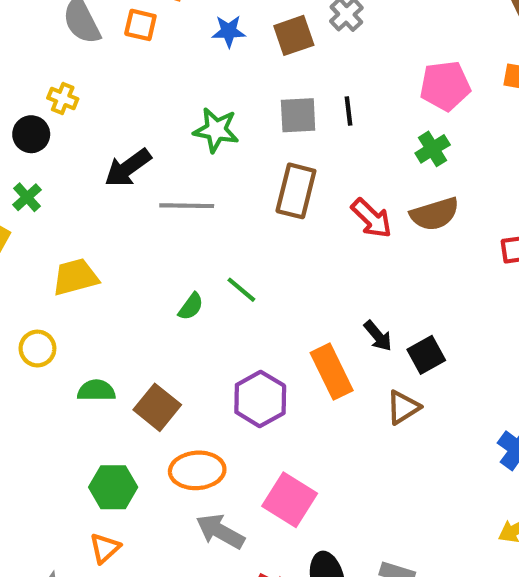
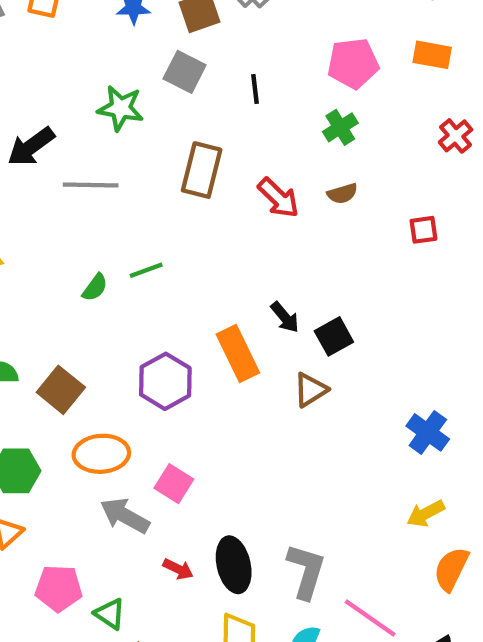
gray square: (298, 115) -> (185, 72), moved, turned 30
brown semicircle: (435, 214) -> (342, 194), size x0.6
green line: (241, 290) -> (146, 270), turned -60
pink square: (290, 500) -> (174, 484), moved, size x0.7

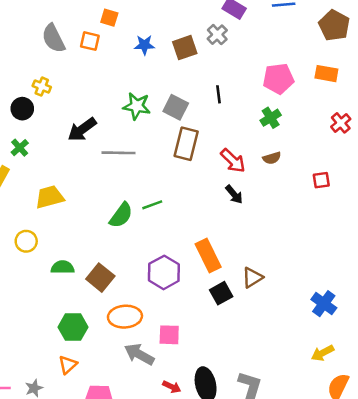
gray square: (185, 72) -> (176, 107), moved
green semicircle: (95, 287) -> (121, 215), size x1.5
black arrow: (285, 317) -> (234, 194), moved
black square: (334, 336) -> (221, 293), moved
pink square: (174, 484) -> (169, 335), turned -30

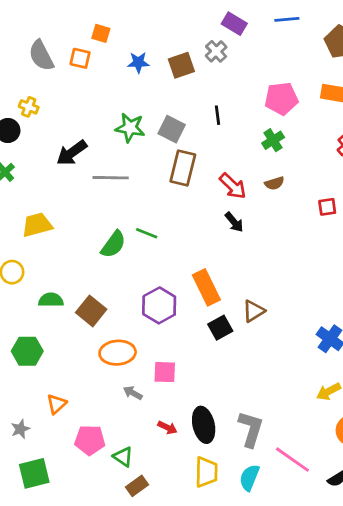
green line: (152, 205) -> (147, 233), turned 42
green hexagon: (73, 327) -> (27, 351), moved
gray arrow: (139, 354) -> (133, 393), size x0.6

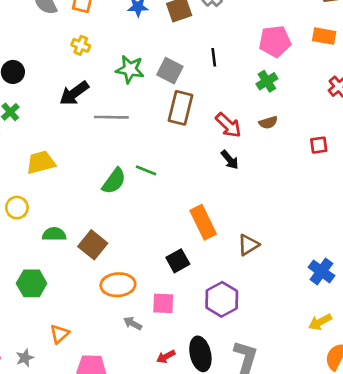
yellow cross: (29, 107) -> (81, 45), moved
purple hexagon: (159, 305) -> (222, 299), moved
black square: (220, 328) -> (178, 261), moved
red arrow: (168, 428) -> (166, 357), turned 126

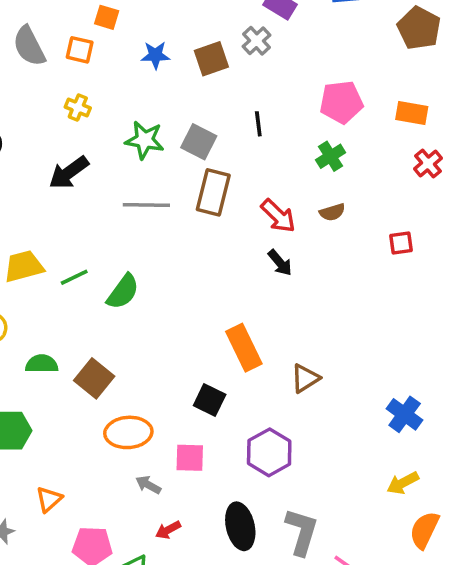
orange rectangle: (324, 36) -> (412, 113), moved
gray line: (111, 117) -> (146, 205), moved
green line: (146, 170) -> (74, 277), moved, turned -48
black square: (178, 261) -> (210, 400), turned -35
red arrow: (166, 357) -> (168, 530), moved

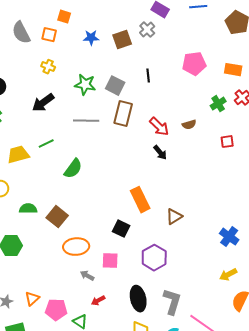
green cross: (331, 156) -> (218, 104), moved
green line: (74, 277) -> (46, 144), moved
orange triangle: (49, 499) -> (32, 299), moved

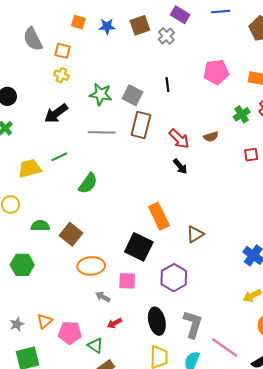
orange square: (49, 35) -> (62, 51), moved
blue star: (91, 38) -> (107, 26), moved
brown square: (122, 40) -> (140, 25), moved
black square: (121, 229) -> (139, 247), size x1.5

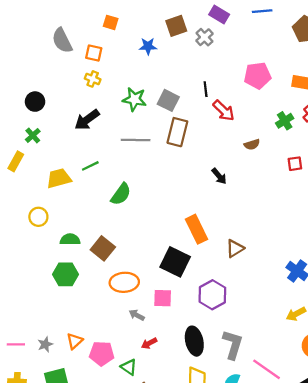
blue star: (107, 26) -> (148, 46), moved
red arrow: (179, 139) -> (224, 111), moved
green hexagon: (22, 265) -> (66, 274), moved

